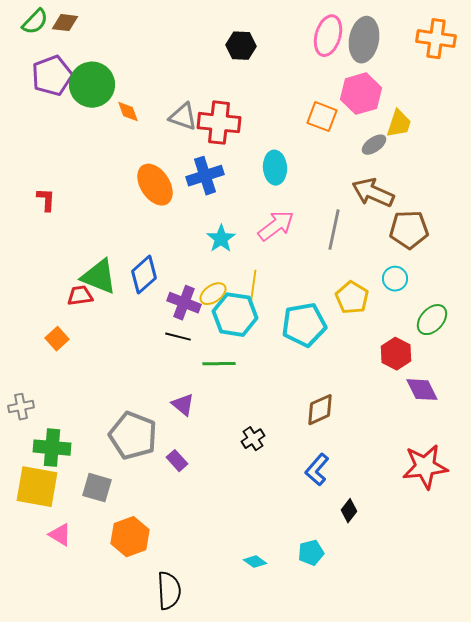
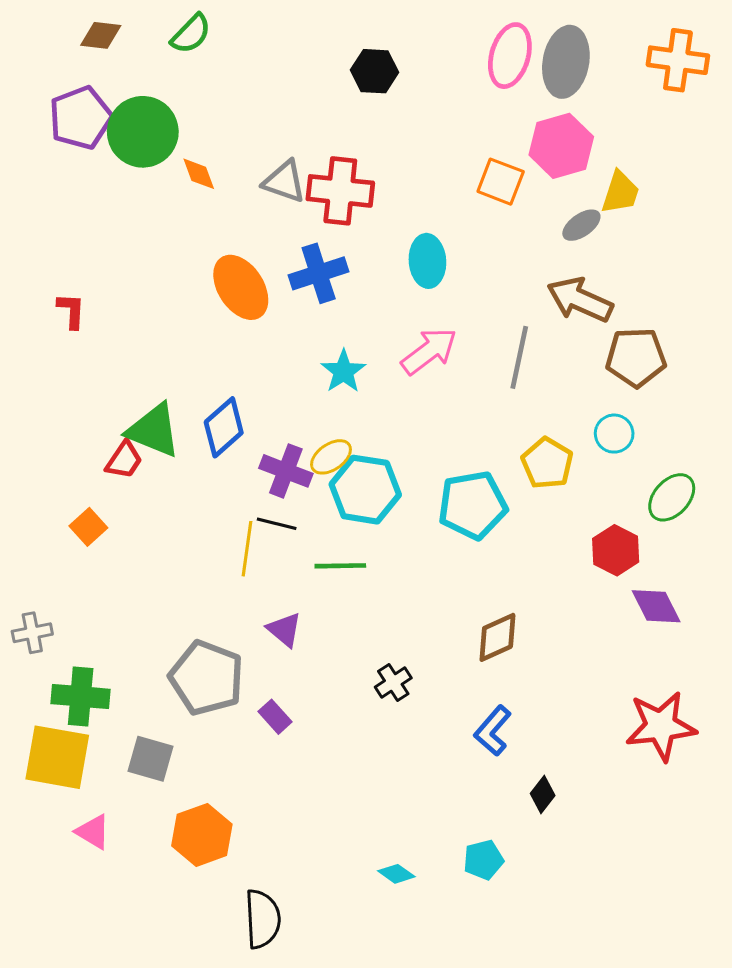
green semicircle: (35, 22) -> (191, 34), moved
yellow line: (253, 288) -> (247, 549), moved
red trapezoid: (80, 296) -> (124, 460), turned 132

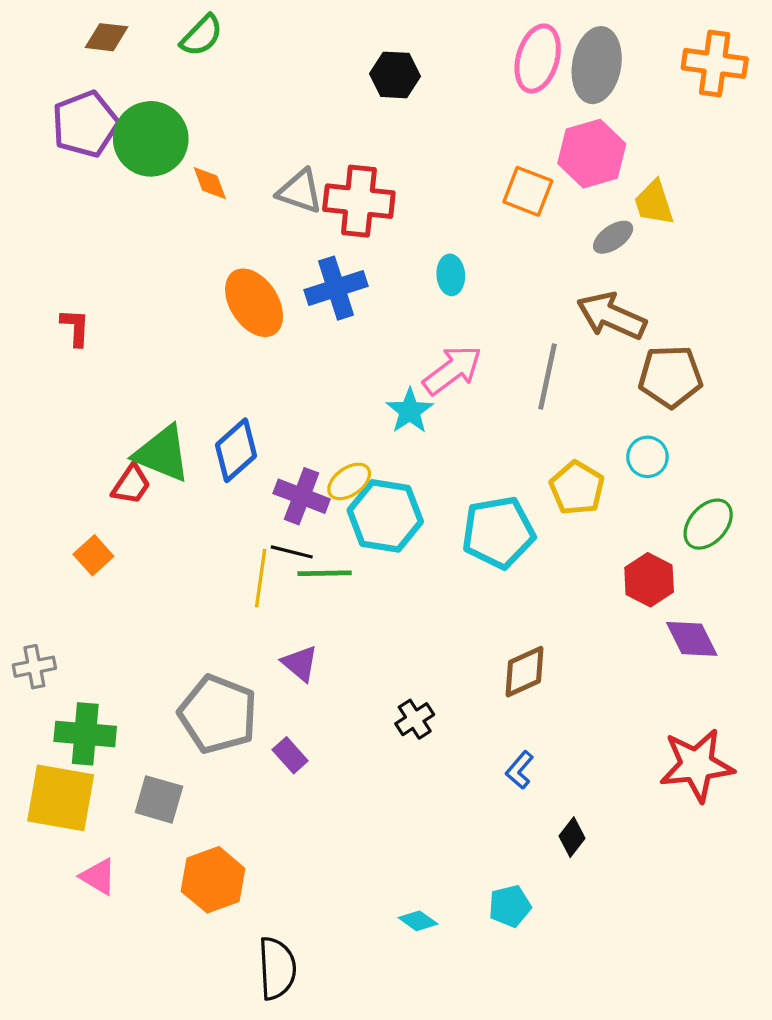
yellow trapezoid: (620, 192) -> (654, 203), turned 144
cyan ellipse: (427, 261) -> (451, 275), size x0.7
cyan star: (343, 371) -> (410, 411), moved
green line: (340, 566) -> (325, 573), moved
blue L-shape: (493, 731) -> (520, 770), size x0.7

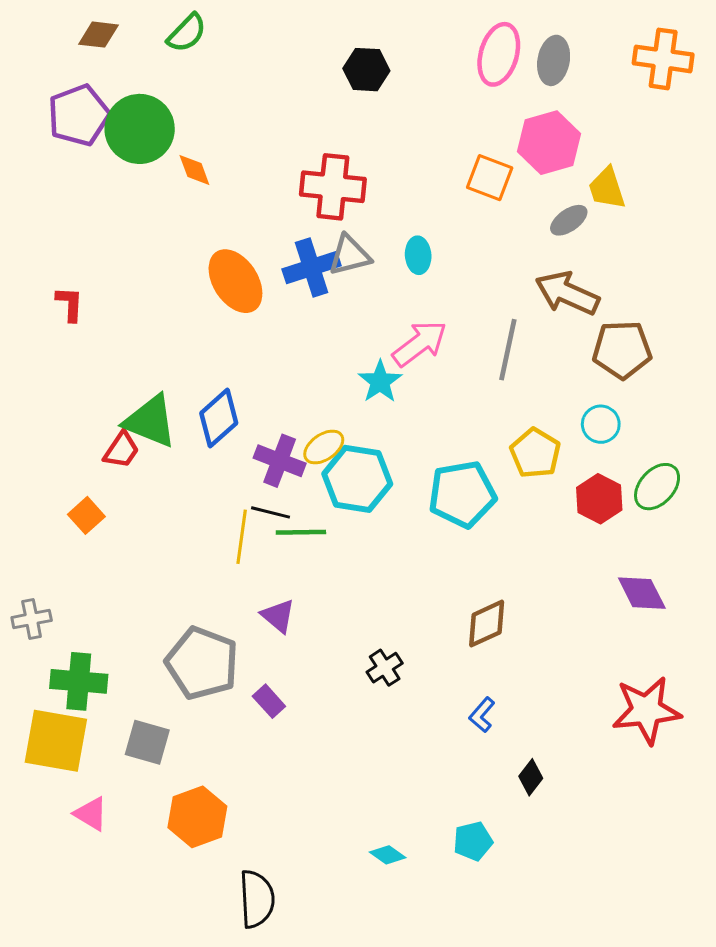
gray ellipse: (597, 65) -> (554, 60), size x0.7
gray triangle: (300, 191) -> (350, 255), moved, turned -33
red hexagon: (649, 580) -> (599, 499), moved

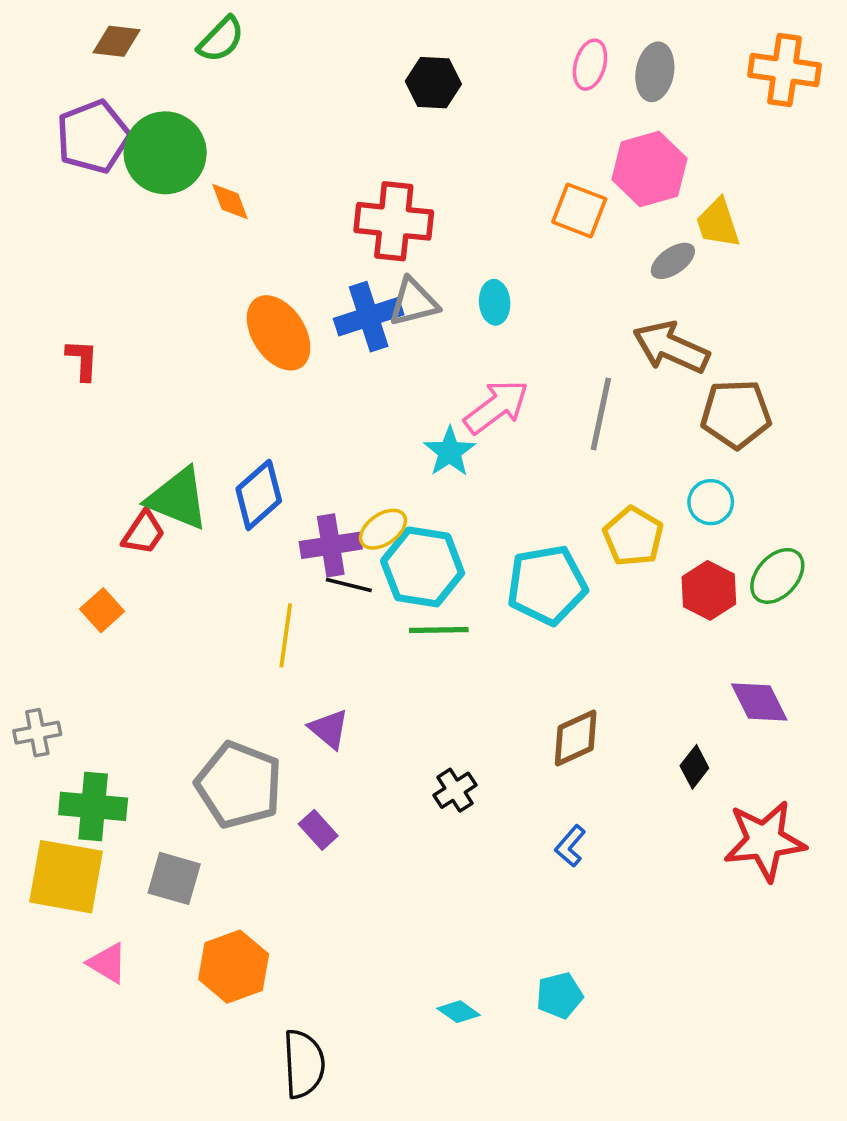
pink ellipse: (499, 54) -> (590, 65), size x0.7
purple cross: (280, 461) -> (331, 545), turned -30
black line: (270, 512) -> (349, 585), moved
green line: (301, 532) -> (439, 630), moved
black diamond: (531, 777) -> (694, 767), moved

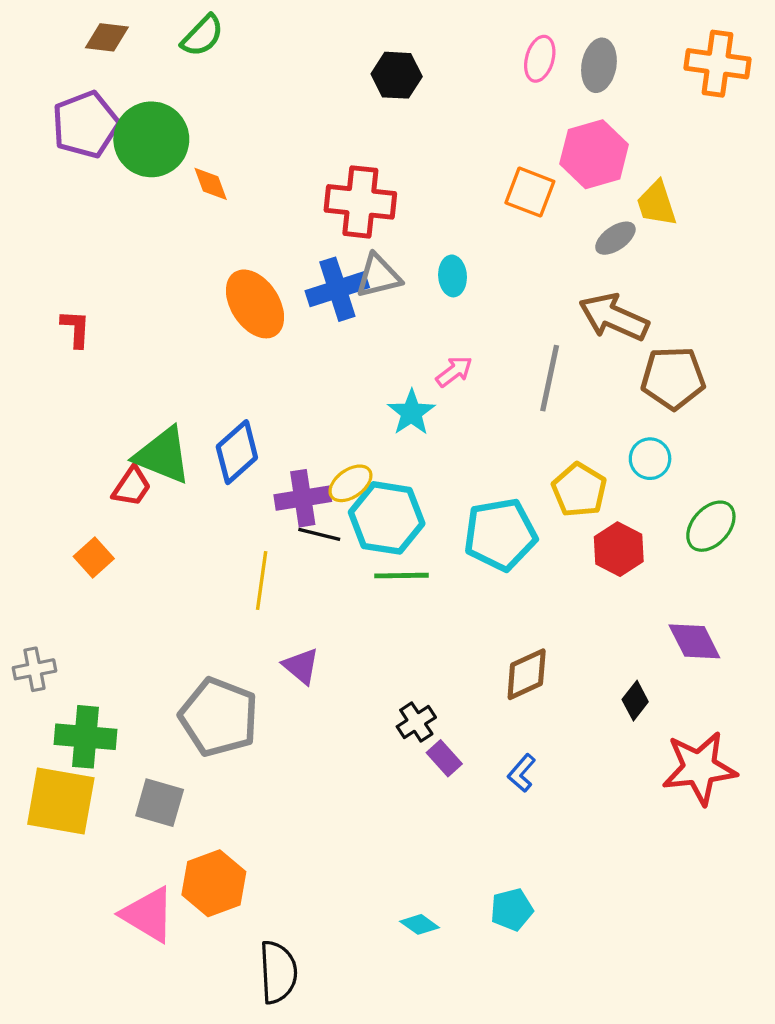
pink arrow: (496, 407) -> (454, 371), size x0.6
red hexagon: (709, 590) -> (619, 549), moved
purple rectangle: (318, 830) -> (444, 758), moved
pink triangle: (108, 963) -> (148, 915), moved, size x1.5

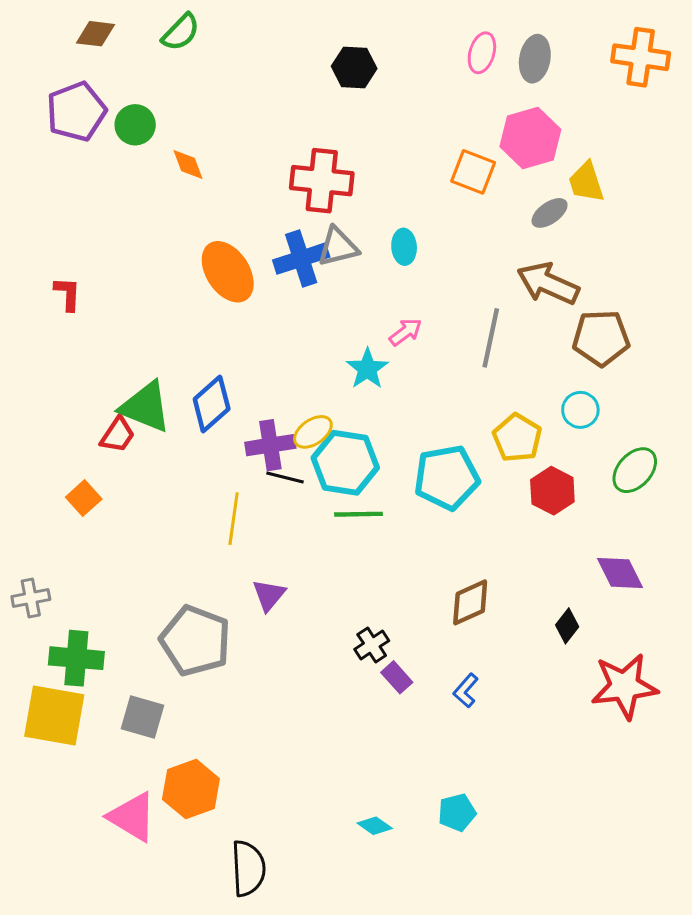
green circle: (151, 139) -> (135, 125), size x0.6
purple triangle: (301, 666) -> (269, 595), turned 30

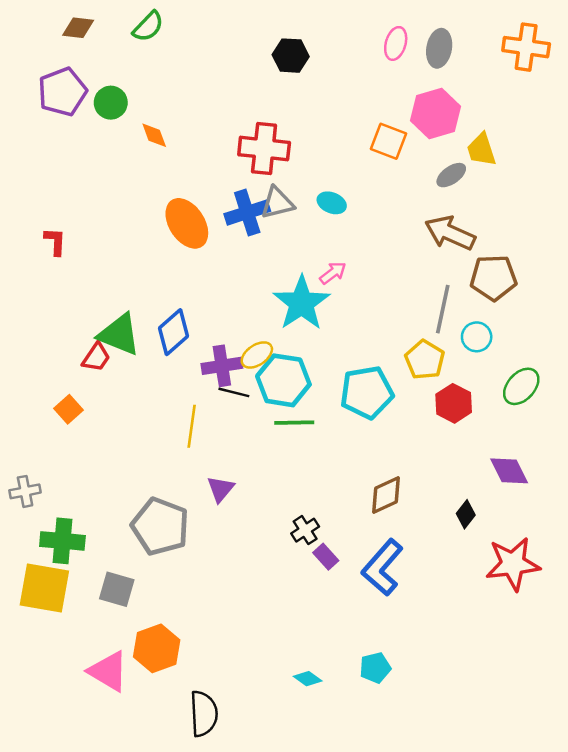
cyan ellipse: (404, 247) -> (332, 203), turned -64
gray line: (491, 338) -> (443, 309), moved
cyan star: (367, 369) -> (302, 303), size x1.6
blue L-shape: (466, 691) -> (382, 567), size x2.0

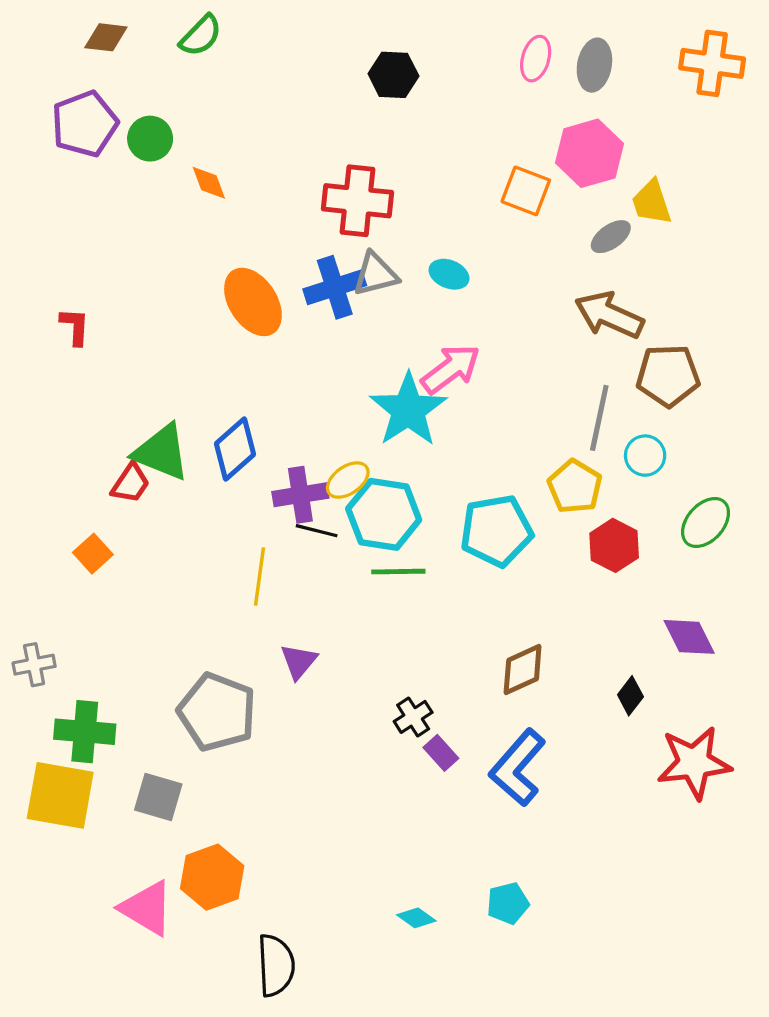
pink arrow: (333, 273) -> (451, 369), size x1.6

